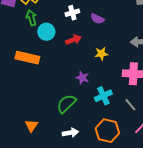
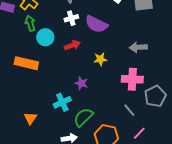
purple semicircle: (97, 19) -> (96, 24), size x1.6
cyan cross: (103, 96) -> (62, 102), moved
green semicircle: (66, 104) -> (83, 117), moved
orange triangle: (31, 126) -> (30, 118), moved

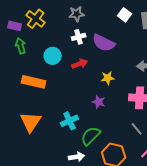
green arrow: (30, 23) -> (21, 46), moved
purple star: (81, 83) -> (99, 102), moved
orange triangle: (30, 118) -> (31, 122), moved, size x1.6

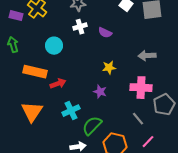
purple semicircle: (104, 43) -> (105, 33), size x0.6
green arrow: (21, 46) -> (13, 45), moved
red arrow: (80, 64) -> (58, 84), moved

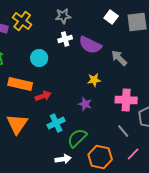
purple semicircle: (105, 33) -> (90, 45), size x1.6
gray arrow: (147, 56) -> (119, 58), moved, turned 48

